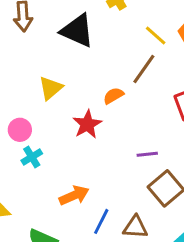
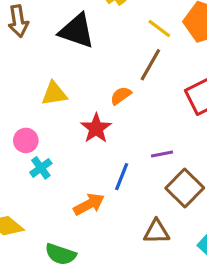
yellow triangle: (51, 88) -> (54, 94), turned 36
blue line: (101, 221) -> (122, 177), moved

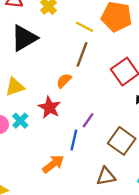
black triangle: (77, 31) -> (24, 38), turned -40
purple line: (162, 154) -> (88, 120), moved, turned -35
cyan cross: (41, 168) -> (20, 121), moved

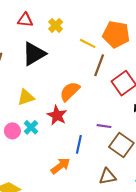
brown line: (82, 54) -> (99, 65), moved
orange semicircle: (64, 81) -> (70, 91), size x1.5
purple line: (88, 120) -> (104, 126), moved, turned 64

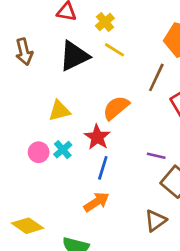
yellow line: (88, 43) -> (114, 50), moved
blue line: (79, 144) -> (103, 168), moved
brown triangle: (108, 177) -> (155, 221), turned -30

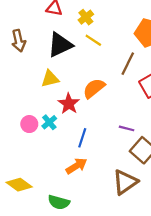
yellow triangle: (59, 111) -> (50, 79), moved
red star: (97, 137) -> (69, 104), moved
brown triangle: (155, 221) -> (125, 182), size x1.4

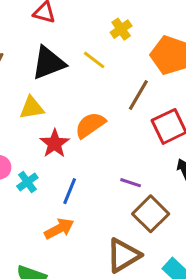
yellow cross: (86, 17) -> (121, 29), moved
cyan cross: (49, 122) -> (27, 182), moved

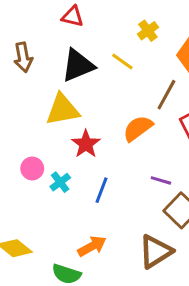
yellow triangle: (32, 108) -> (63, 110), size x1.4
orange semicircle: (90, 125) -> (138, 128), moved
orange arrow: (59, 229) -> (92, 246), moved

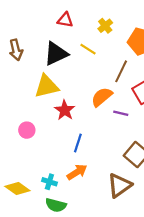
red triangle: (73, 16) -> (65, 20), moved
purple line: (161, 180) -> (121, 113), moved
cyan cross: (60, 182) -> (49, 182), moved, turned -32
orange arrow: (92, 246) -> (77, 172), moved

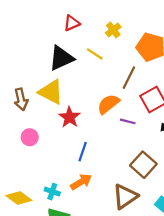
red triangle: (65, 20) -> (72, 23), turned -35
brown arrow: (16, 50) -> (21, 99), moved
yellow triangle: (46, 86) -> (51, 92), turned 40

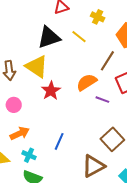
yellow cross: (113, 30) -> (98, 17), turned -32
blue line: (83, 152) -> (59, 141), moved
orange arrow: (81, 182) -> (20, 133), moved

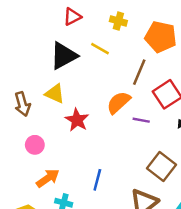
yellow triangle: (37, 67) -> (55, 94), size x0.7

